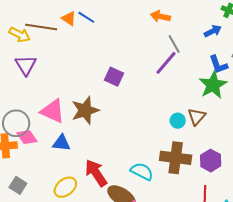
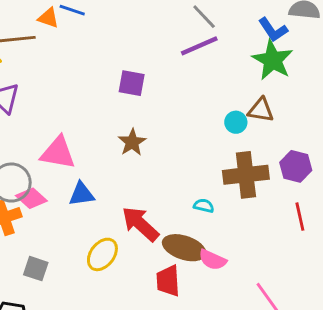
purple line: (166, 63) -> (199, 46), turned 40
brown star: (85, 110) -> (132, 142), moved, size x0.7
brown triangle: (197, 117) -> (261, 110), turned -48
cyan semicircle: (142, 171) -> (204, 206), size x0.6

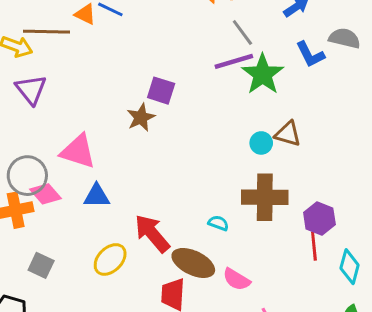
green star: (273, 60) -> (263, 74), moved
brown star: (132, 142) -> (141, 117), moved
purple hexagon: (296, 166) -> (319, 219), moved
pink semicircle: (213, 260) -> (236, 279), moved

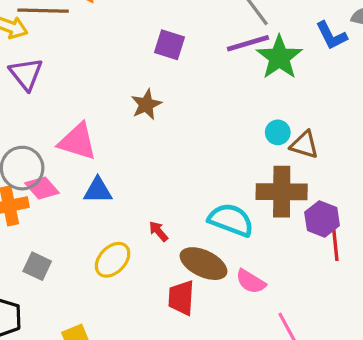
purple square: (161, 91) -> (170, 45), moved
brown triangle: (288, 134) -> (304, 145), moved
purple hexagon: (319, 219) -> (322, 219), moved
cyan semicircle: (218, 223) -> (231, 220), size x2.0
red arrow: (152, 233) -> (159, 231), size x0.5

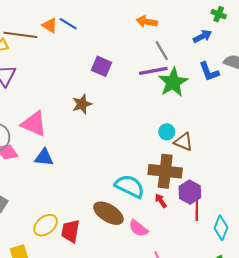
red arrow: (159, 231) -> (161, 201), moved
yellow ellipse: (113, 260) -> (46, 225), moved
red trapezoid: (181, 298) -> (70, 231), moved

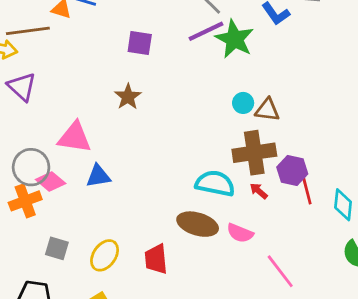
yellow ellipse: (46, 225) -> (105, 255), moved

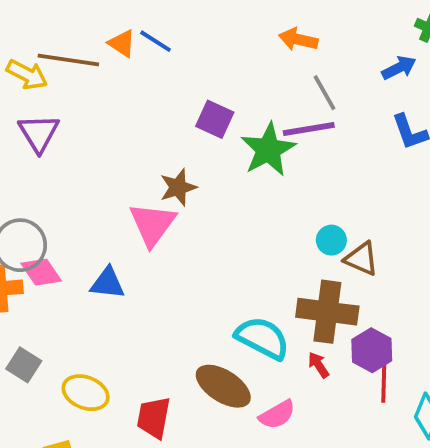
green star: (234, 39) -> (268, 150), moved
pink triangle: (75, 137) -> (152, 224), moved, turned 42
pink semicircle: (240, 233) -> (277, 415), turned -68
yellow ellipse: (105, 255) -> (86, 393), turned 60

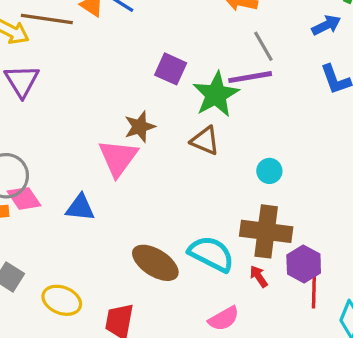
brown triangle: (361, 259) -> (205, 141), moved
brown ellipse: (223, 386) -> (155, 263), moved

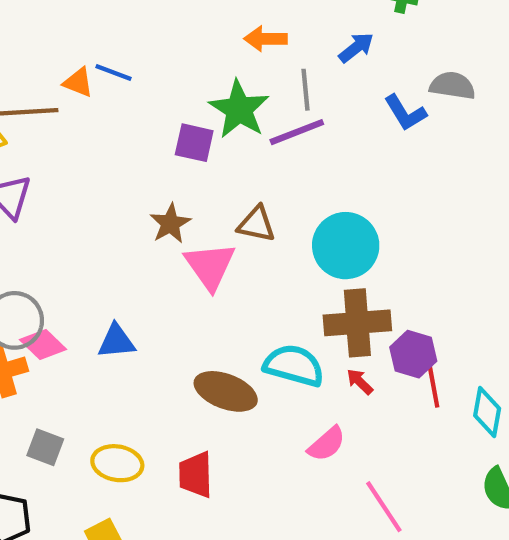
blue arrow: (326, 25) -> (356, 48), moved
gray line: (263, 46) -> (305, 90), turned 36
green star: (216, 95) -> (239, 109), moved
pink triangle: (118, 158) -> (210, 266), moved
cyan circle: (269, 171) -> (346, 246), size x2.0

